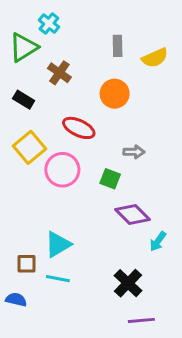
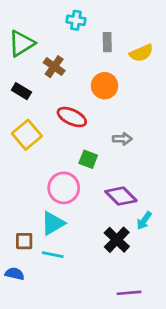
cyan cross: (49, 24) -> (76, 20), moved, turned -30
pink circle: (62, 170) -> (64, 188), moved
green square: (110, 179) -> (88, 159), moved
black cross: (128, 283) -> (117, 240), moved

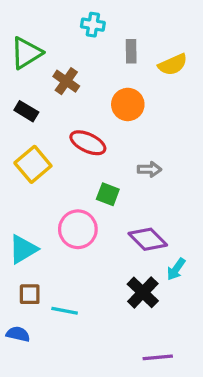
cyan triangle: (53, 223) -> (23, 249), moved

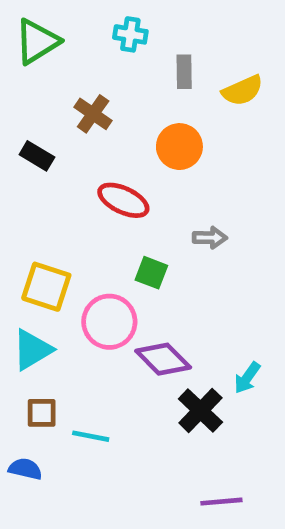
green triangle: (26, 53) -> (37, 41), moved
yellow square: (33, 164) -> (46, 287), moved, turned -32
purple diamond: (148, 239) -> (163, 359), moved

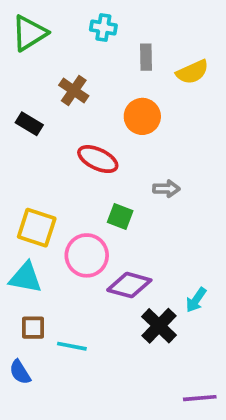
cyan triangle: (32, 350) -> (26, 278), turned 42
purple diamond: (163, 359) -> (129, 285), turned -30
blue semicircle: (25, 469) -> (20, 372), turned -135
purple line: (221, 502) -> (200, 398), moved

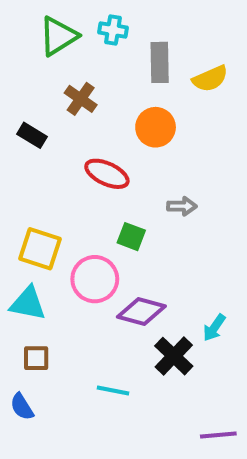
green triangle: (29, 33) -> (58, 36), moved
gray rectangle: (146, 57) -> (160, 62), size x1.4
cyan line: (72, 346) -> (113, 391), moved

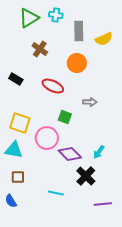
black rectangle: (32, 135) -> (16, 79), moved
purple diamond: (141, 312) -> (70, 154), turned 30
cyan arrow: (214, 328) -> (99, 152), moved
purple line: (218, 435) -> (103, 204), moved

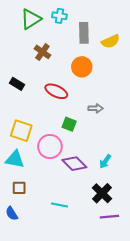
black cross: (86, 176) -> (102, 193), moved

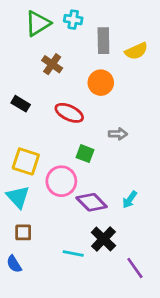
cyan triangle: (15, 159) -> (18, 197), turned 36
black cross: (102, 193) -> (103, 239), moved
purple line: (109, 217) -> (135, 268), turned 60

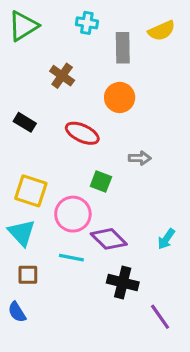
green triangle: (38, 23) -> (23, 26), moved
yellow semicircle: (136, 51) -> (162, 31), moved
cyan arrow: (130, 200) -> (166, 239), moved
black cross: (103, 239) -> (123, 283), turned -30
cyan line: (73, 253) -> (71, 258), moved

